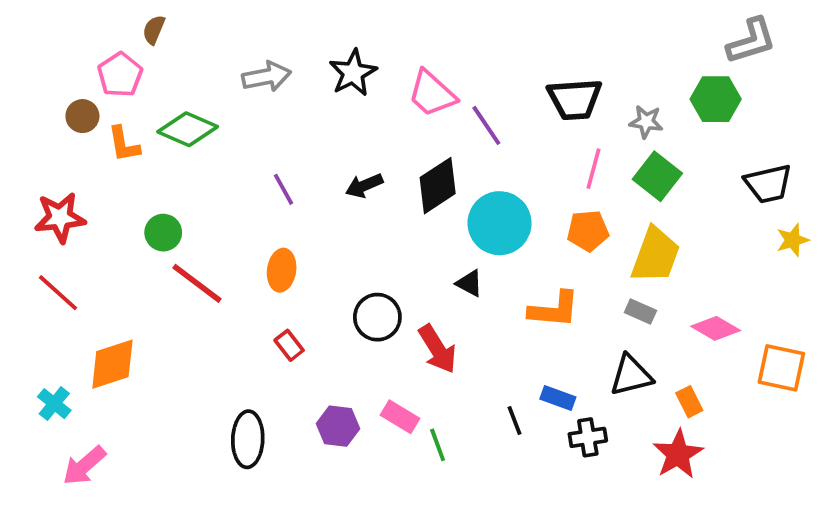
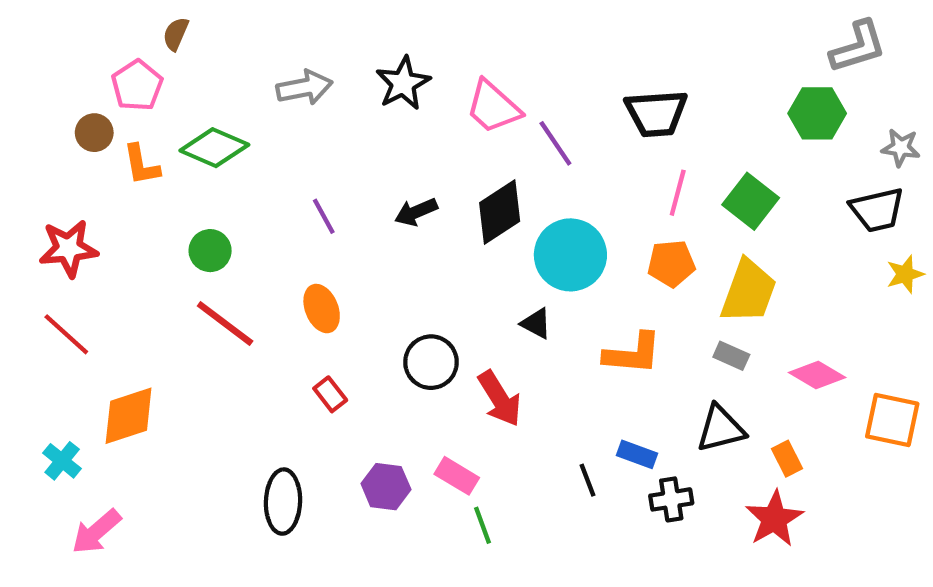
gray star: (646, 122) -> (901, 148), moved
green circle: (163, 233) -> (210, 251), moved
orange ellipse: (282, 270) -> (322, 309), turned -30
green line: (438, 445) -> (482, 525), moved

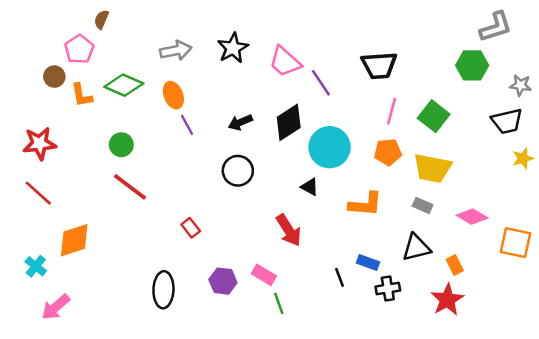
yellow trapezoid: (748, 291) -> (432, 168), turned 81
orange ellipse: (322, 309) -> (173, 95), moved
black circle: (431, 362) -> (238, 171), moved

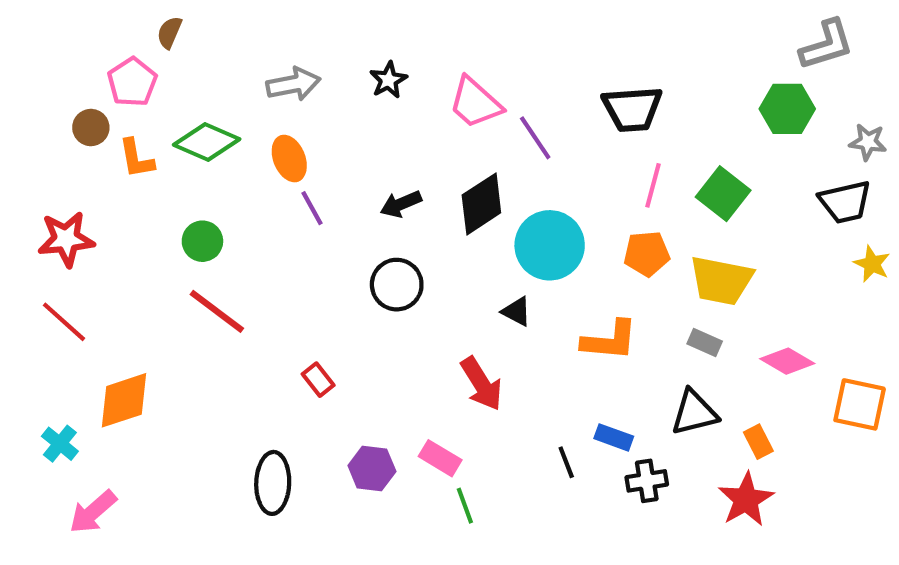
black star: (233, 48) -> (388, 80), size x0.7
yellow star: (523, 158) -> (872, 264), turned -30

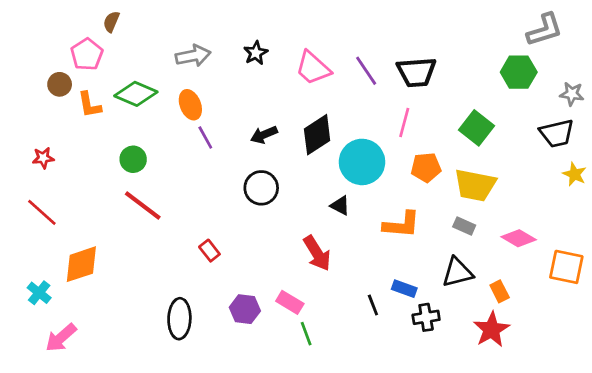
purple line: (535, 138) -> (366, 71), moved
pink line: (653, 185) -> (404, 122), moved
red star: (66, 239) -> (43, 158), size x0.6

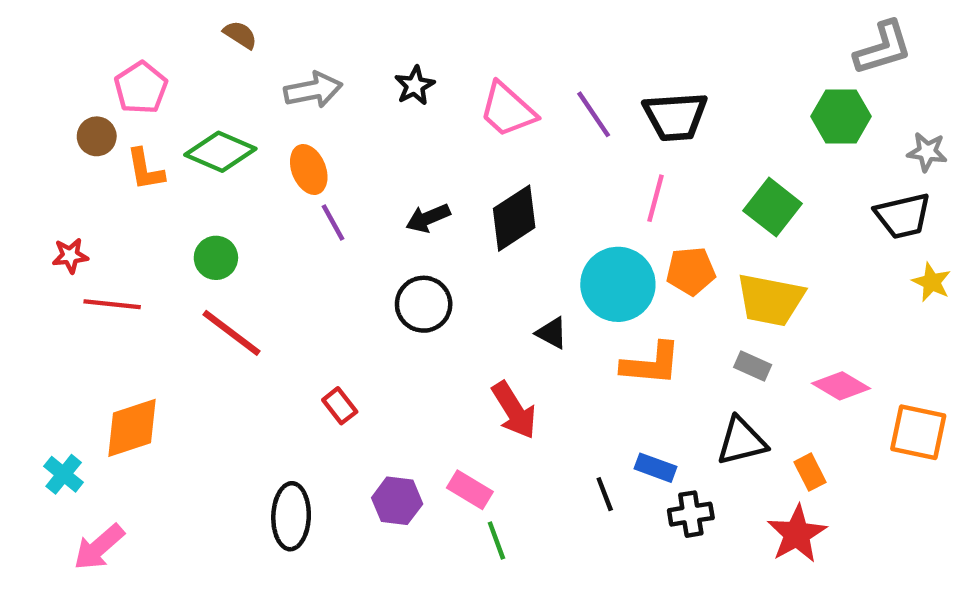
brown semicircle: (111, 22) -> (240, 35), moved, turned 100
cyan circle: (362, 162) -> (618, 284), moved
red line: (42, 212) -> (112, 304), moved, turned -36

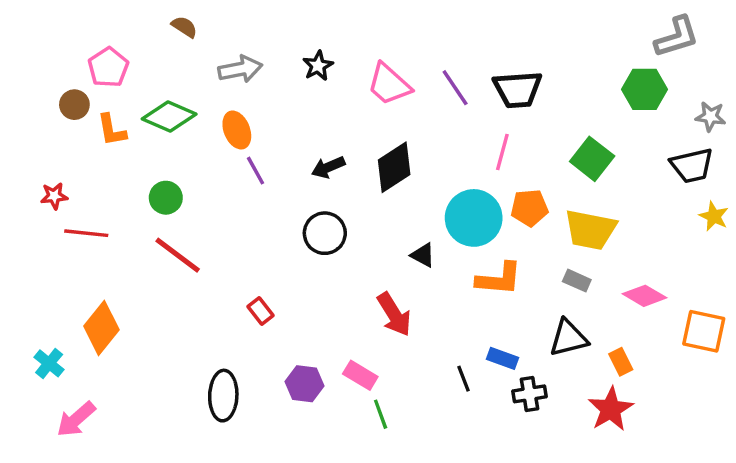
orange diamond: (132, 428) -> (101, 328), turned -33

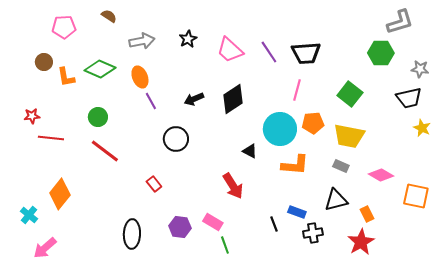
pink pentagon: (108, 67) -> (64, 27), moved, turned 30
black circle: (325, 233) -> (176, 139), moved

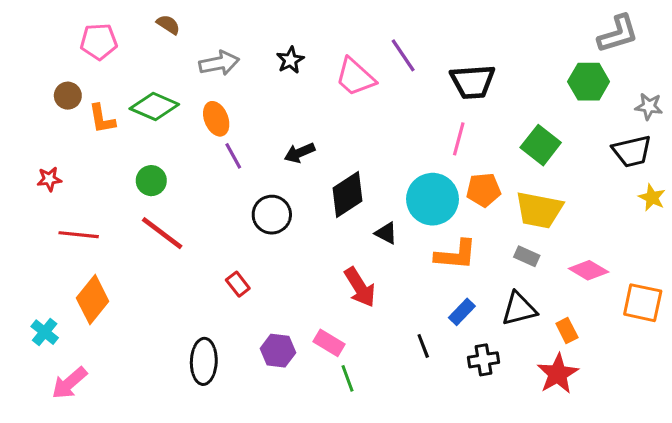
purple line: (269, 52) -> (403, 55), moved
black diamond: (233, 99) -> (348, 195), moved
red line: (51, 138) -> (79, 235), moved
blue rectangle: (297, 212) -> (462, 312), moved, turned -66

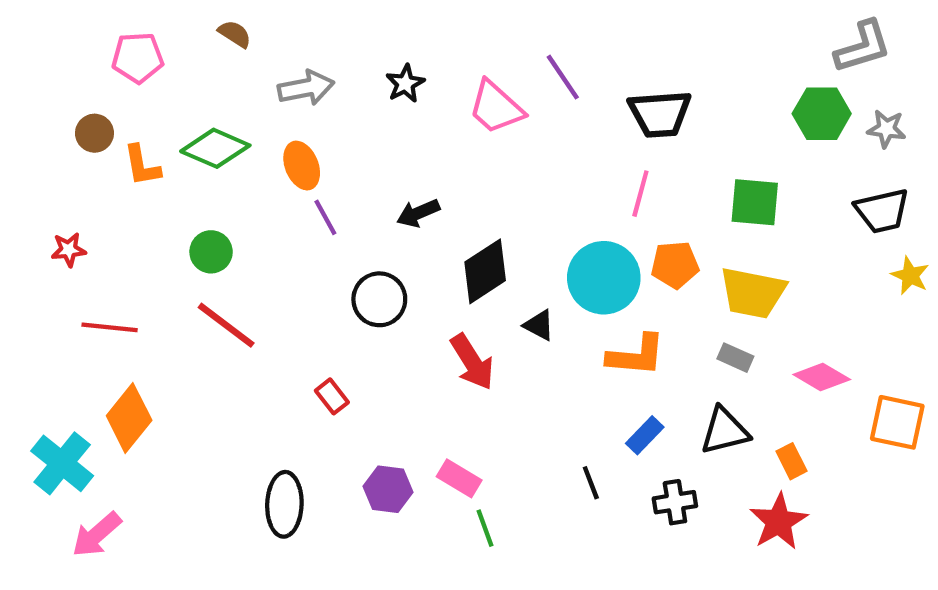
gray star: (649, 106) -> (886, 129), moved
green square: (541, 145) -> (755, 202), turned -33
red arrow: (360, 287) -> (472, 362), moved
cyan cross: (45, 332) -> (62, 463), size x1.6

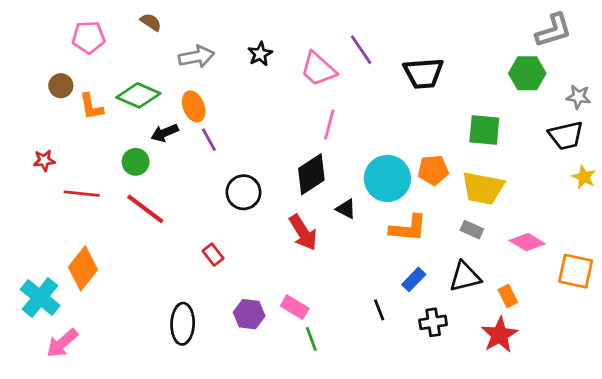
gray star: (886, 129) -> (578, 97), moved
pink line: (640, 194) -> (329, 124), moved
black arrow: (418, 213) -> (165, 133), moved
red line: (110, 327) -> (82, 194), moved

